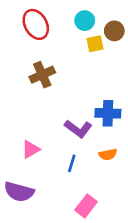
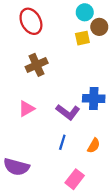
cyan circle: (85, 21) -> (85, 12), moved
pink triangle: (31, 149) -> (26, 109), moved
orange semicircle: (108, 154) -> (94, 146), moved, turned -48

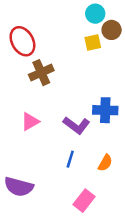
red ellipse: (31, 21) -> (22, 41), moved

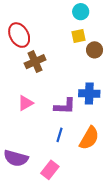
brown circle: (112, 30) -> (95, 50), moved
purple L-shape: (76, 125) -> (65, 106), turned -35
orange semicircle: (105, 163) -> (89, 138), size x1.6
pink rectangle: (84, 201) -> (50, 170), moved

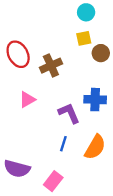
red ellipse: (19, 35) -> (18, 54), moved
brown cross: (35, 62) -> (51, 66), moved
pink triangle: (25, 103) -> (27, 100), moved
purple L-shape: (65, 106) -> (69, 113), turned -115

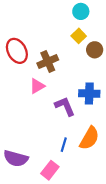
yellow square: (84, 38) -> (79, 36), turned -32
pink triangle: (27, 100) -> (37, 86), moved
blue line: (63, 144) -> (64, 145), moved

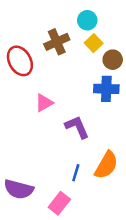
cyan circle: (81, 11) -> (87, 20), moved
brown cross: (48, 62) -> (57, 42), moved
blue cross: (89, 93) -> (106, 89), moved

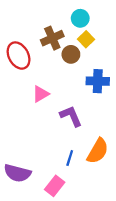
brown circle: (113, 60) -> (71, 54), moved

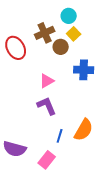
pink triangle: (41, 94) -> (47, 81), moved
purple L-shape: (71, 116) -> (47, 106), moved

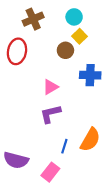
brown cross: (45, 33) -> (33, 19), moved
red ellipse: (16, 48) -> (17, 51), turned 40
purple L-shape: (47, 106) -> (50, 114), turned -80

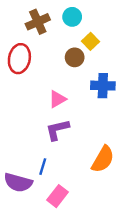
cyan circle: (74, 17) -> (72, 17), moved
blue line: (64, 146) -> (43, 167), moved

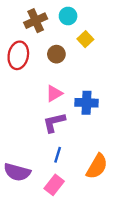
brown circle: (75, 57) -> (56, 54), moved
blue cross: (103, 86) -> (87, 103), moved
orange semicircle: (103, 159) -> (97, 166), moved
blue line: (43, 167) -> (58, 155), moved

